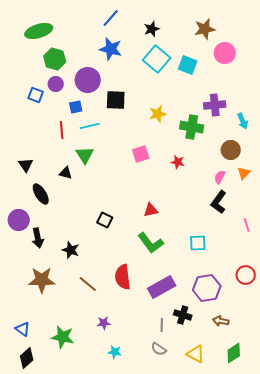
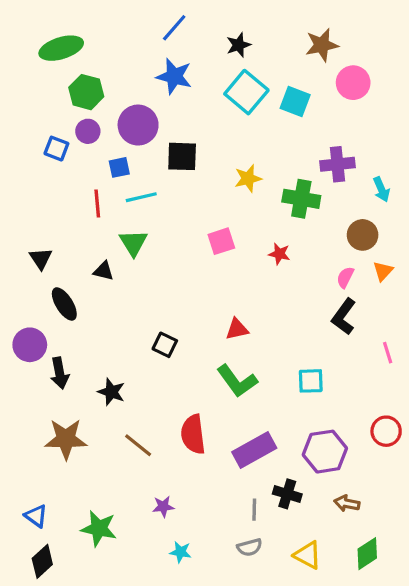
gray semicircle: (159, 349) -> (250, 547), turned -49

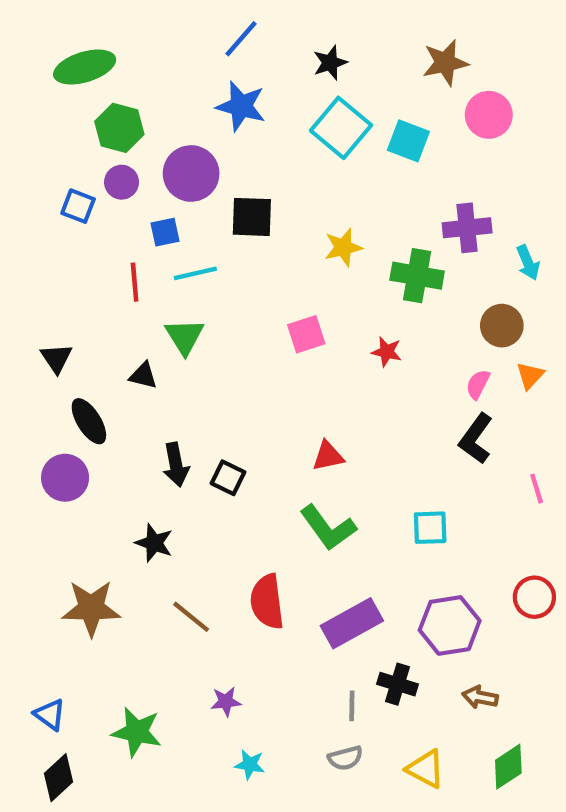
purple circle: (30, 345) -> (65, 478), moved
black arrow: (60, 373) -> (176, 465), moved

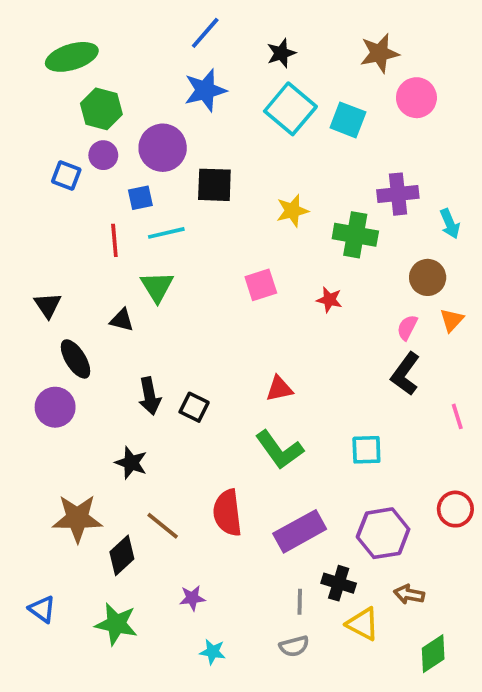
blue star: (241, 106) -> (205, 90), turned -30
yellow triangle: (426, 769) -> (363, 624), moved
black diamond: (59, 778) -> (122, 555), moved

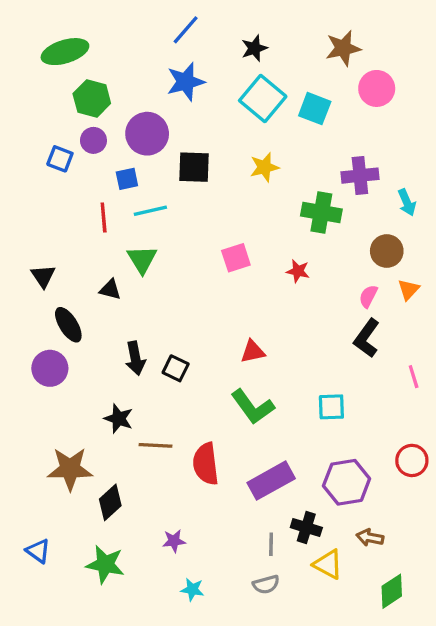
yellow star: (292, 211) -> (264, 167), moved
brown line: (163, 526) -> (155, 445), moved, turned -36

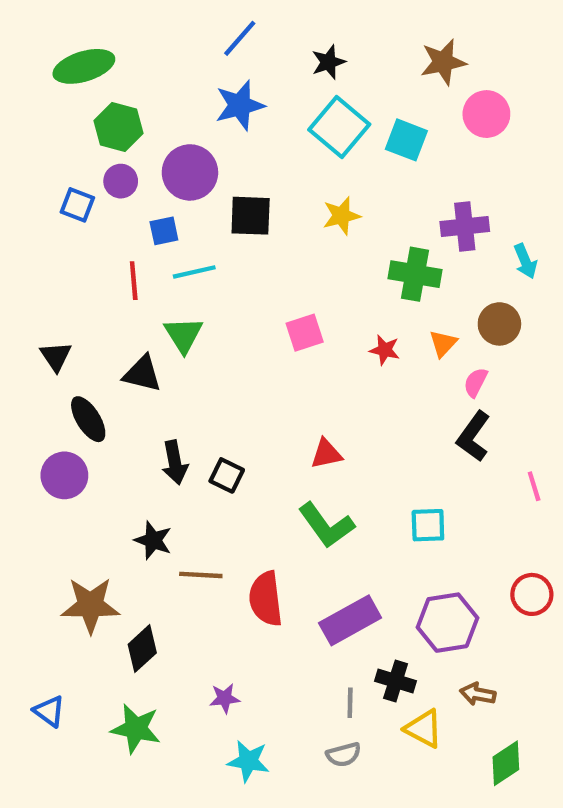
black triangle: (110, 290) -> (142, 374), size x1.4
orange triangle: (409, 290) -> (443, 343), moved
cyan star: (192, 590) -> (248, 761), size x1.4

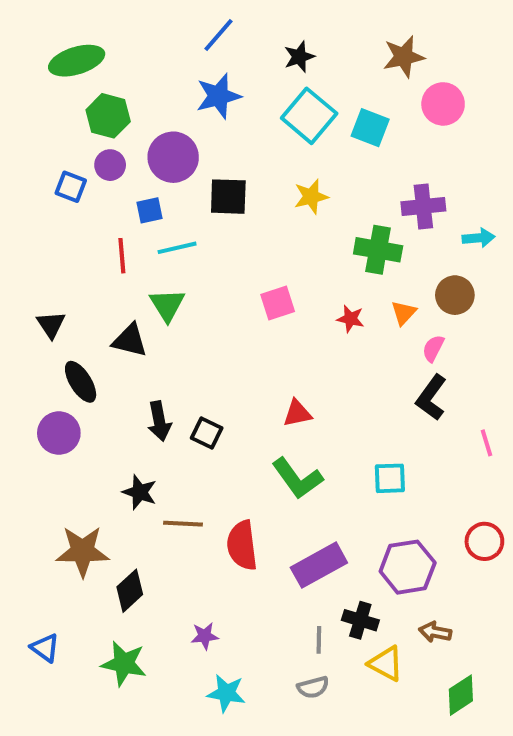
cyan arrow: (525, 261) -> (479, 238), turned -72

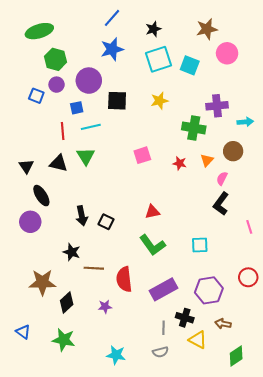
cyan square: (309, 116) -> (158, 59), turned 32
black triangle: (130, 340) -> (59, 163), moved
purple star: (205, 636) -> (105, 307), moved

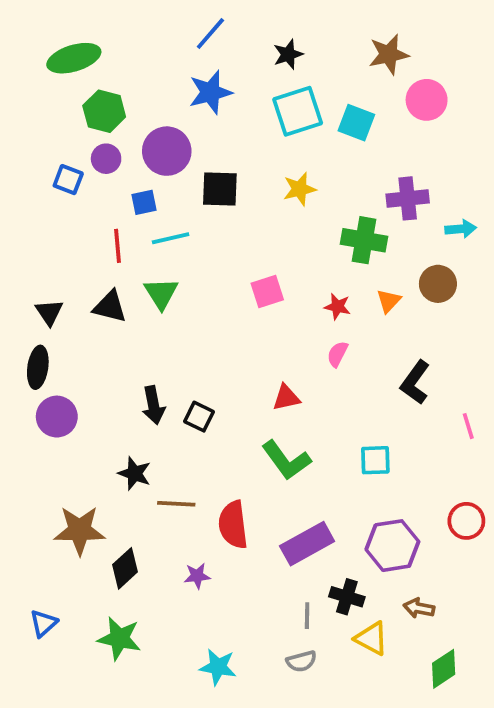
pink semicircle: (222, 178) -> (337, 354), moved
black ellipse: (41, 196) -> (38, 367), moved, turned 40
blue triangle: (23, 332) -> (43, 623), turned 42

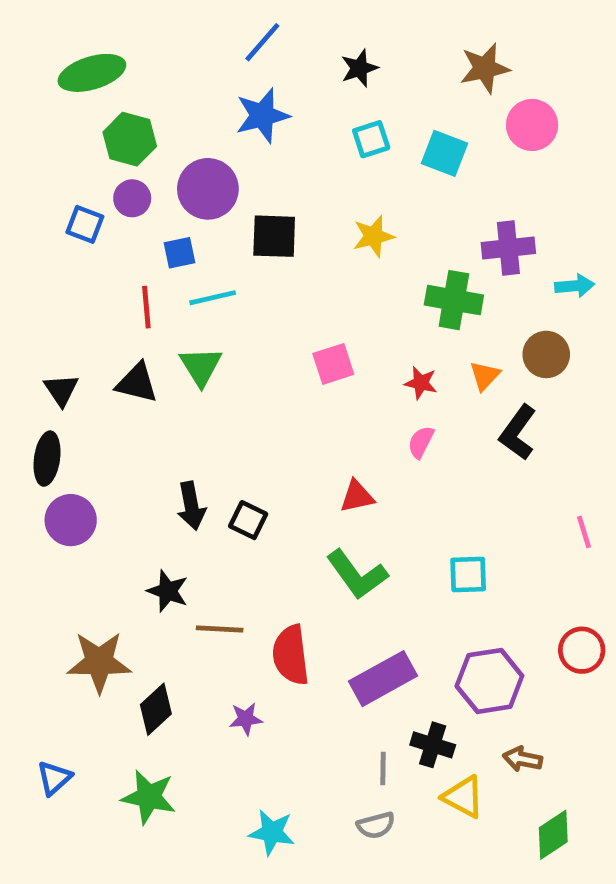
cyan square: (298, 111) -> (371, 139), size x0.6
black L-shape: (415, 382) -> (518, 433), moved

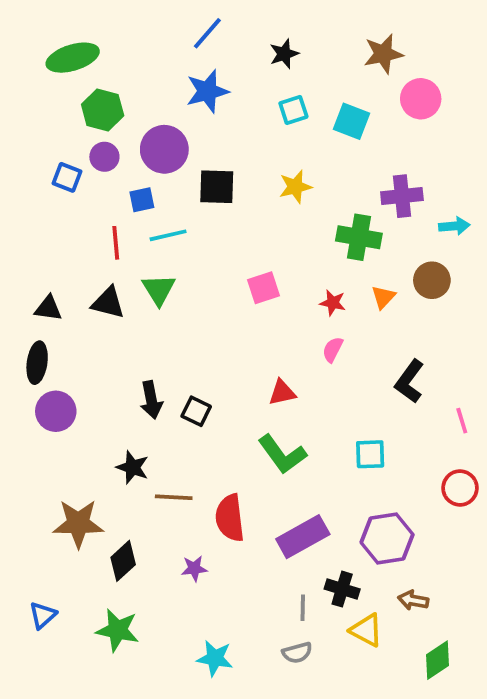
black triangle: (61, 390) -> (48, 308), turned -48
black L-shape: (518, 433) -> (409, 381), moved
red circle: (582, 650) -> (460, 488), moved

